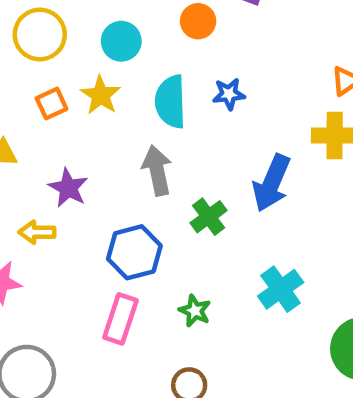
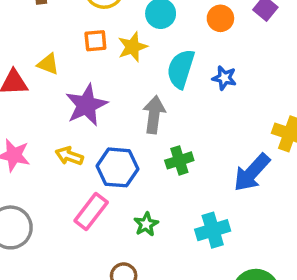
blue arrow: (272, 183) -> (252, 173), moved
purple star: (68, 188) -> (86, 105), size x1.4
yellow arrow: (37, 232) -> (69, 156), moved

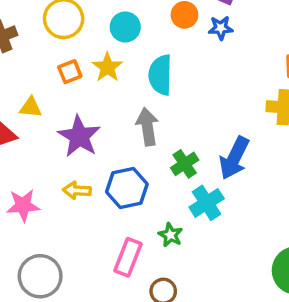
blue star: (224, 78) -> (221, 28), moved
blue arrow: (252, 173) -> (234, 158), moved
pink rectangle: (91, 212) -> (128, 257), moved
cyan cross: (213, 230) -> (207, 203), moved

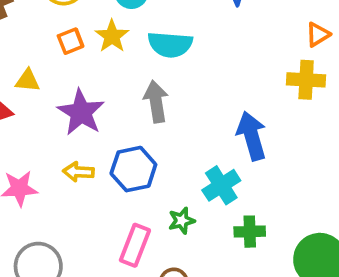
cyan semicircle: (160, 75) -> (170, 44), turned -87
blue arrow: (234, 158) -> (252, 136), turned 138
green cross: (185, 164) -> (250, 232), moved, turned 32
green star: (170, 235) -> (182, 221), turned 30

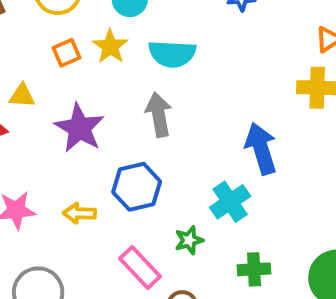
yellow arrow: (78, 172) -> (79, 213), moved
green cross: (250, 232) -> (254, 269), moved
pink rectangle: (135, 245) -> (140, 268), turned -63

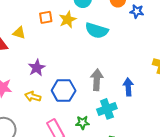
gray arrow: (159, 115) -> (97, 80), moved
purple star: (79, 128) -> (37, 68), moved, size x0.7
blue arrow: (261, 149) -> (128, 87), size x0.7

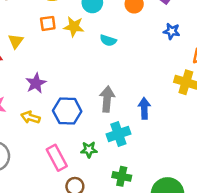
blue star: (137, 11) -> (172, 31), moved
yellow star: (68, 20) -> (74, 27), turned 30
cyan semicircle: (97, 30) -> (108, 40), size x0.6
yellow triangle: (19, 33) -> (16, 41), turned 48

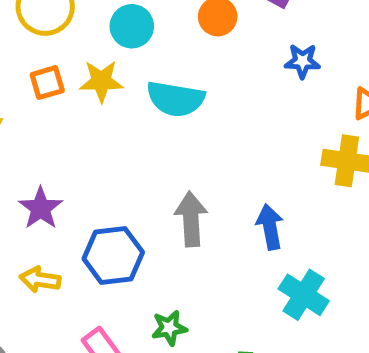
cyan semicircle: (108, 40) -> (176, 99), size x1.6
cyan cross: (118, 134) -> (304, 295), moved, turned -30

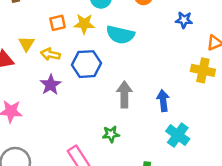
blue hexagon: (113, 256) -> (87, 64), moved
yellow arrow: (40, 280) -> (50, 54), moved
green star: (169, 328) -> (111, 134), moved

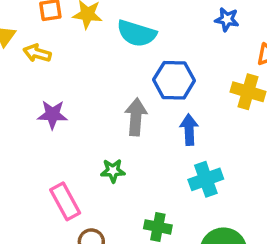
blue hexagon: (87, 64) -> (174, 80), moved
purple star: (51, 85) -> (52, 115), moved, turned 30
cyan cross: (178, 135) -> (206, 179), turned 30

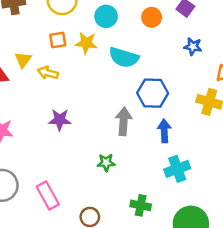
pink rectangle: (65, 201) -> (48, 195), moved

